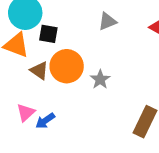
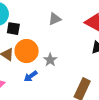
blue arrow: (45, 121) -> (31, 76), moved

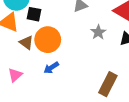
gray star: (50, 60) -> (98, 32), moved

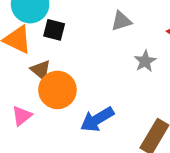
orange circle: (48, 40) -> (57, 90), moved
blue arrow: (51, 68) -> (97, 119), moved, size x1.5

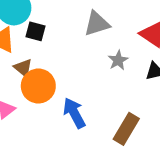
gray triangle: (121, 21) -> (97, 24), size x1.4
blue arrow: (97, 119) -> (74, 113), turned 92

